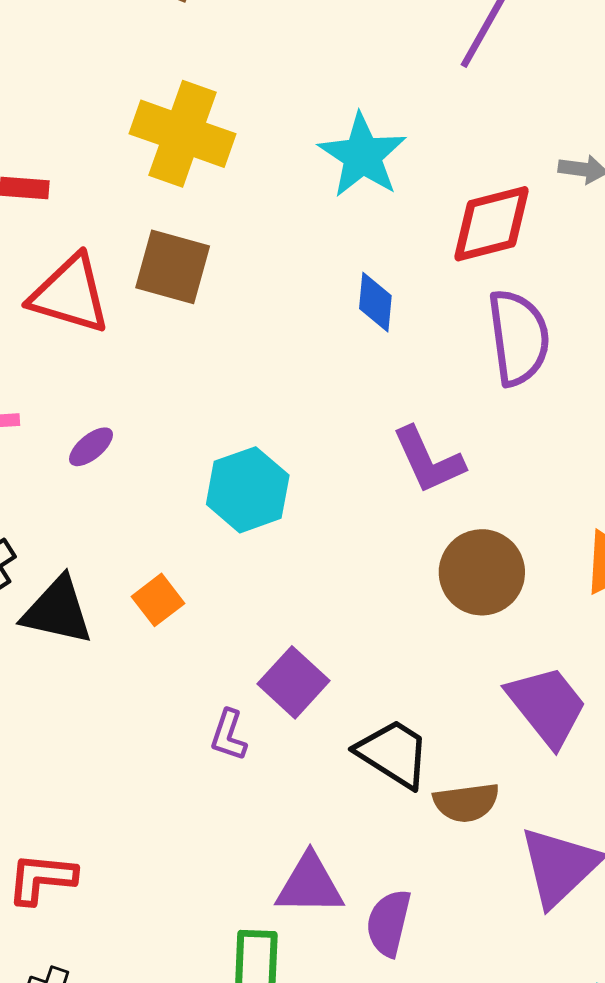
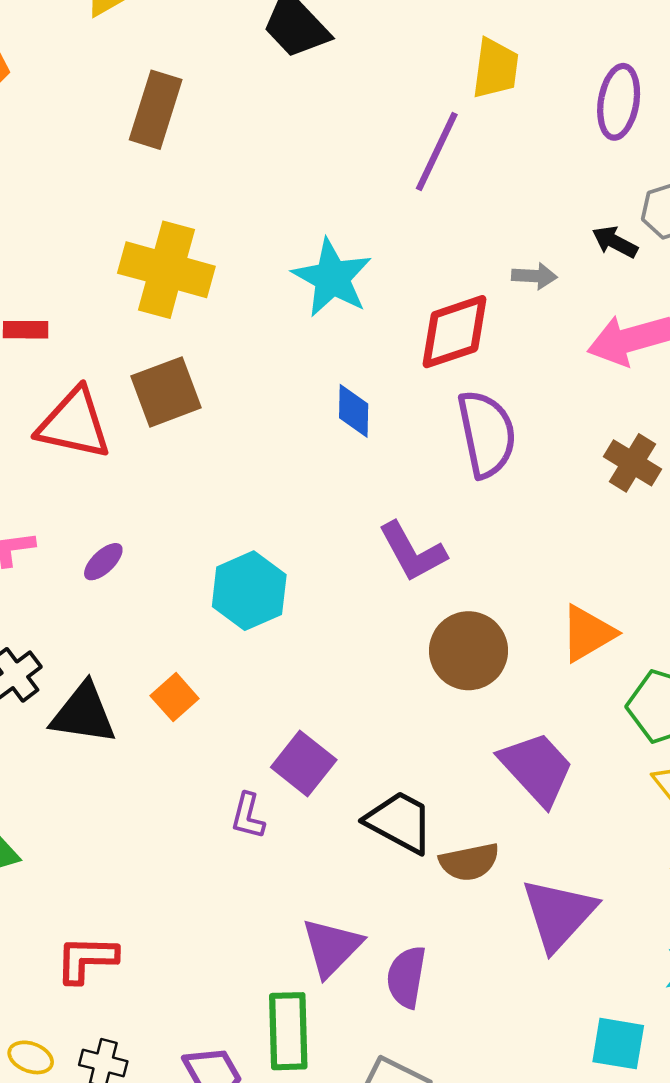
brown square: (173, 267) -> (166, 392), turned -32
purple triangle: (310, 885) -> (332, 947), turned -42

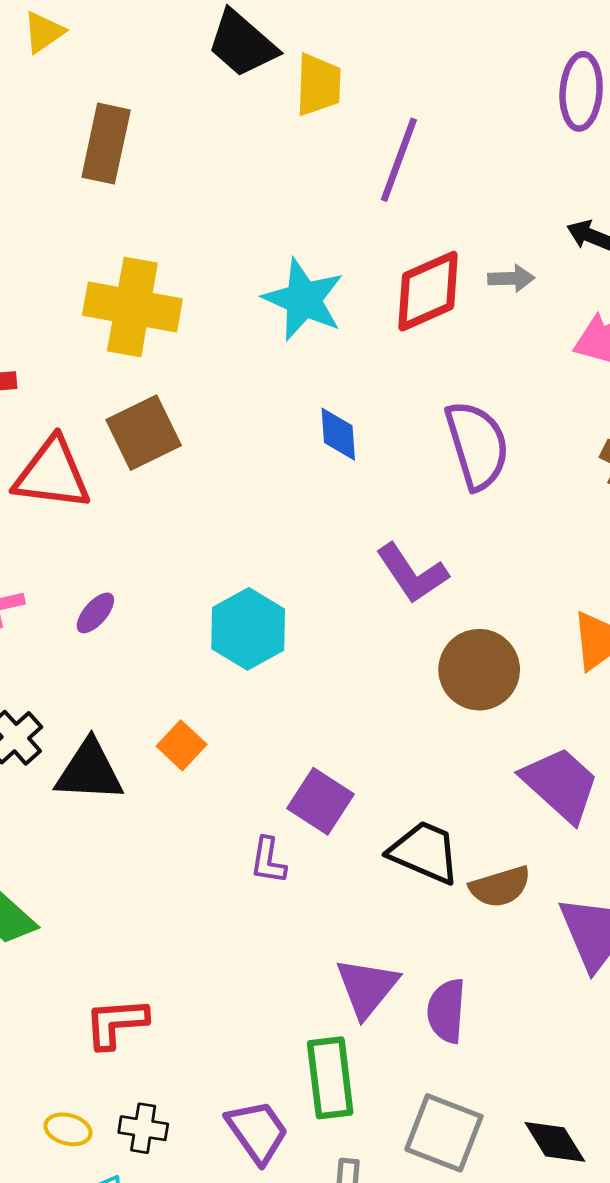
yellow trapezoid: (496, 68) -> (318, 85), moved
red diamond: (455, 332) -> (428, 291), moved

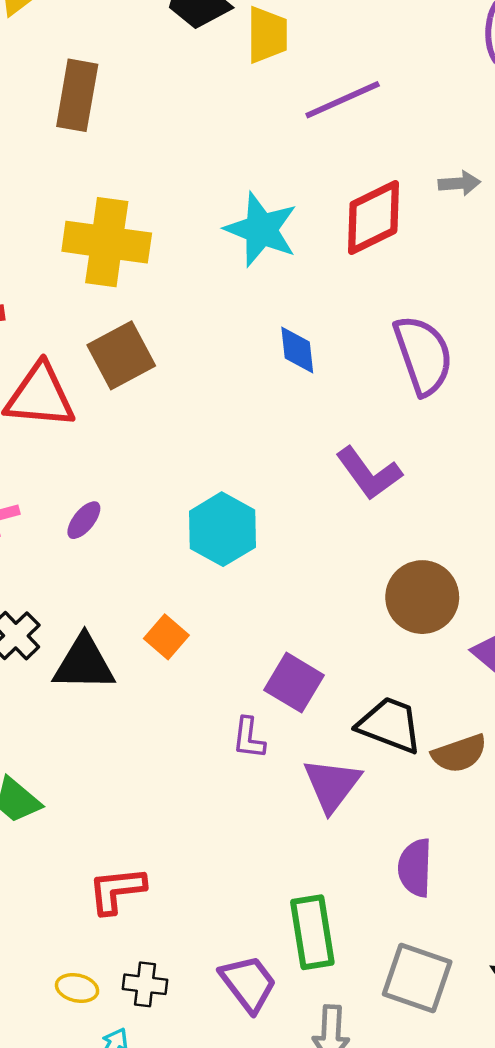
purple line: (399, 160) -> (343, 100), turned 48
gray arrow: (511, 278) -> (459, 183), moved
brown circle: (479, 670) -> (422, 597), moved
purple triangle: (367, 987) -> (332, 785), moved

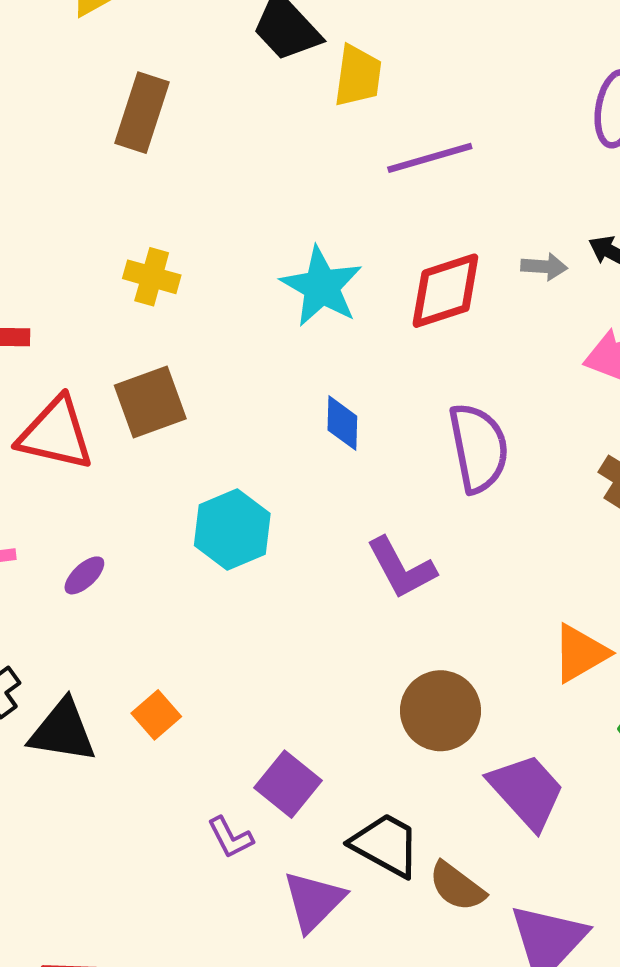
yellow cross: (107, 242) -> (152, 277), size x0.6
cyan hexagon: (222, 529) -> (232, 530), moved
purple L-shape: (249, 738) -> (230, 837), turned -42
brown semicircle: (459, 754) -> (457, 887), turned 48

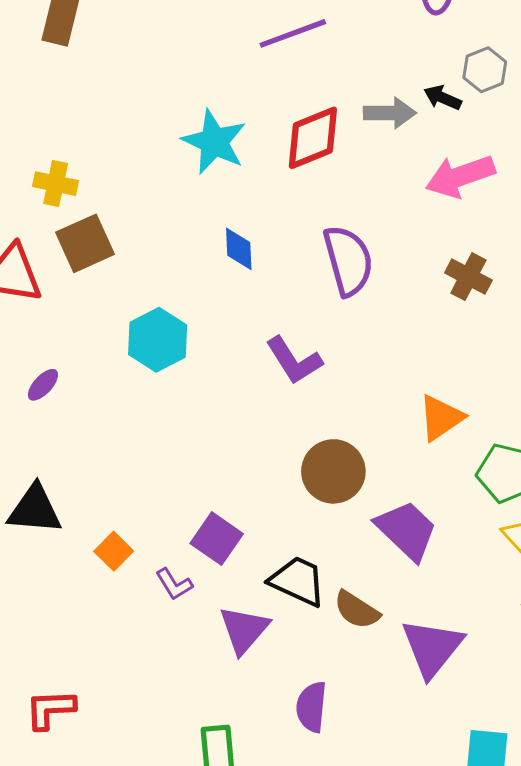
gray arrow: (544, 267) -> (390, 113), size x1.4
yellow cross: (152, 277) -> (56, 184), moved
orange square: (156, 715) -> (114, 551), moved

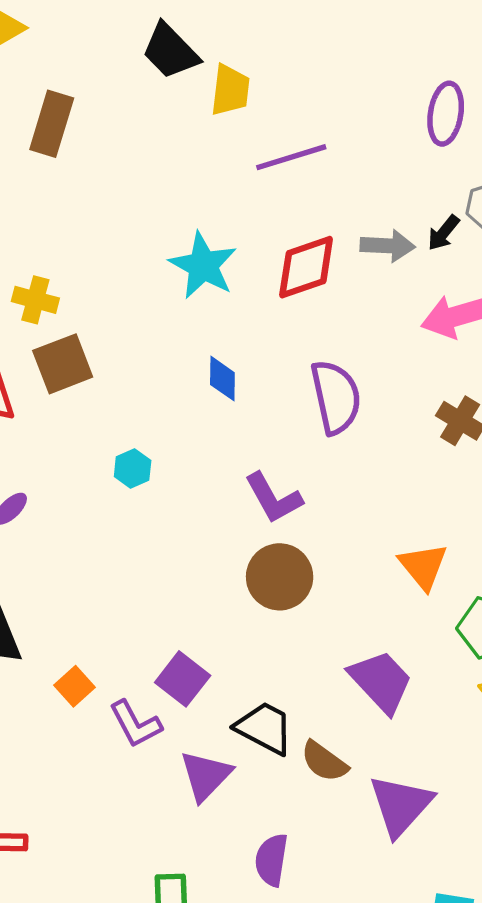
black arrow: (443, 98) -> (443, 233), turned -78
cyan hexagon: (158, 340) -> (133, 468), size x0.6
orange triangle: (441, 418) -> (423, 566), turned -38
brown circle: (333, 471) -> (280, 577), moved
purple L-shape: (174, 584) -> (135, 724), size x1.4

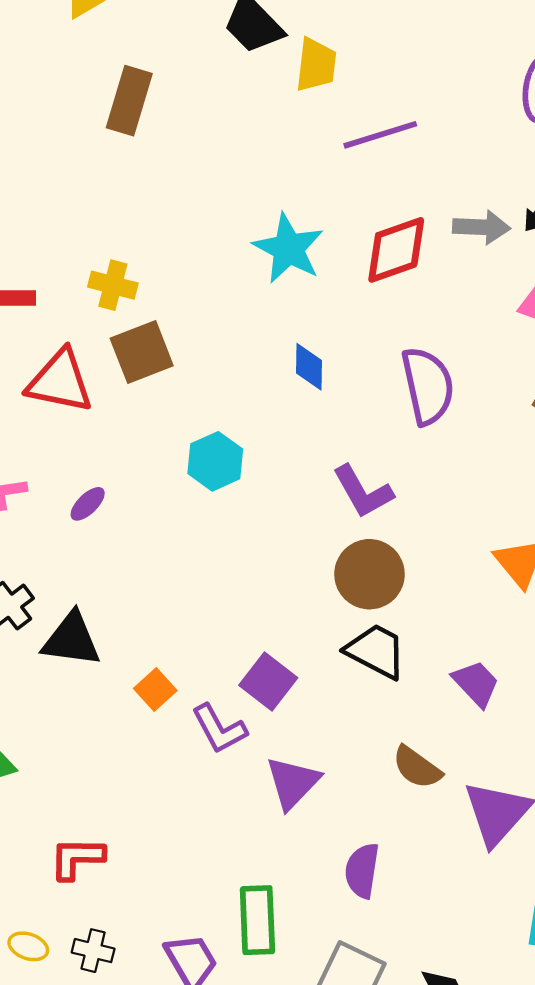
cyan hexagon: (133, 468) -> (215, 461), size x1.4
purple trapezoid: (381, 681) -> (476, 683), size x0.7
black trapezoid: (265, 728) -> (376, 651), moved

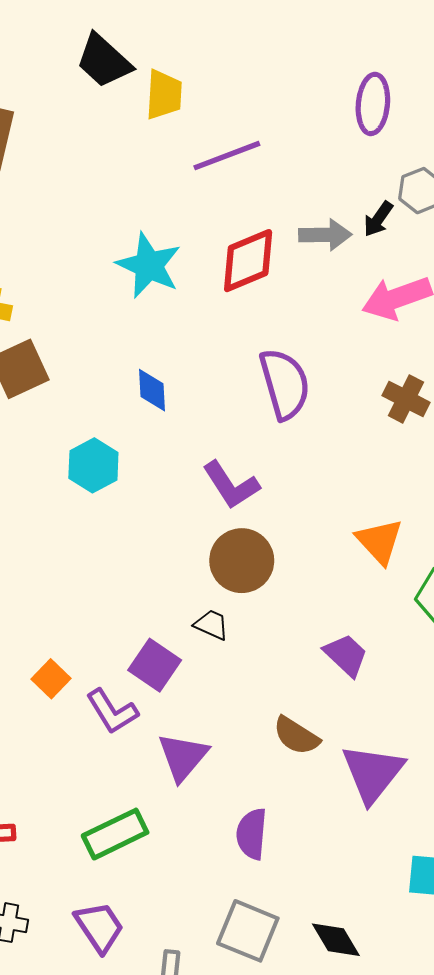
blue diamond: (309, 367) -> (152, 390), moved
black trapezoid: (376, 651) -> (211, 625), moved, size x0.6
green rectangle: (257, 920) -> (115, 834), moved, turned 70

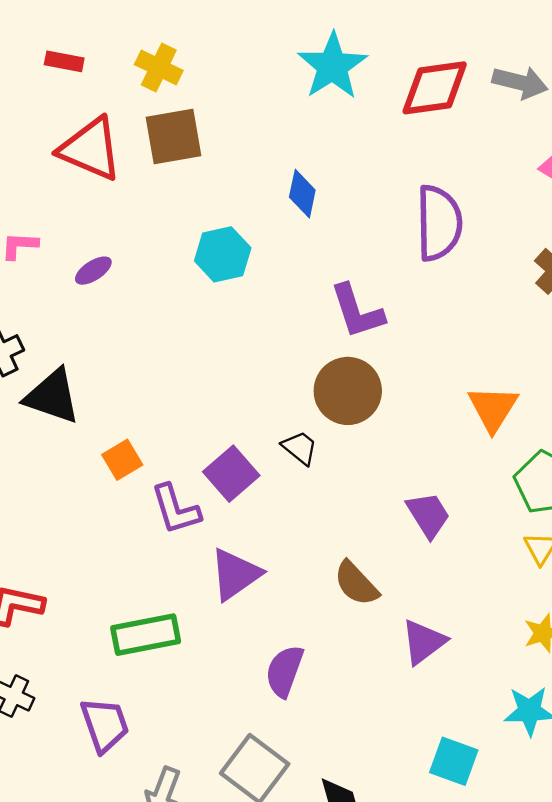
purple triangle: (373, 773) -> (424, 642), size x0.7

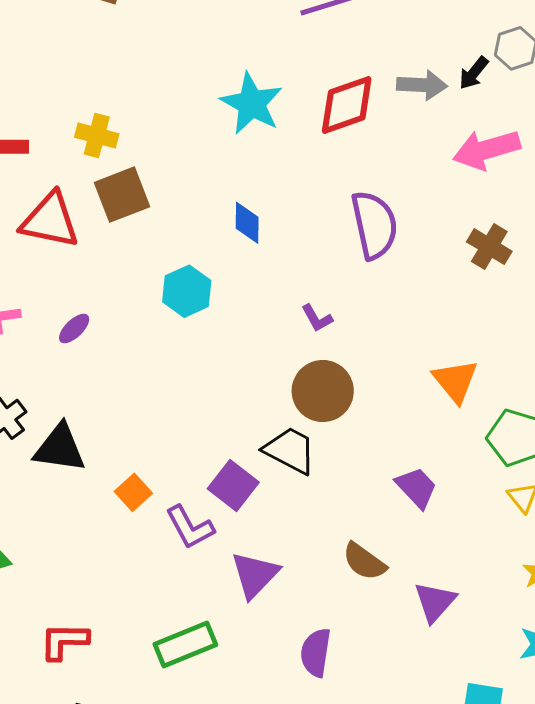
purple L-shape: (357, 311) -> (317, 318), size x0.6
black trapezoid: (300, 448) -> (290, 450), size x1.6

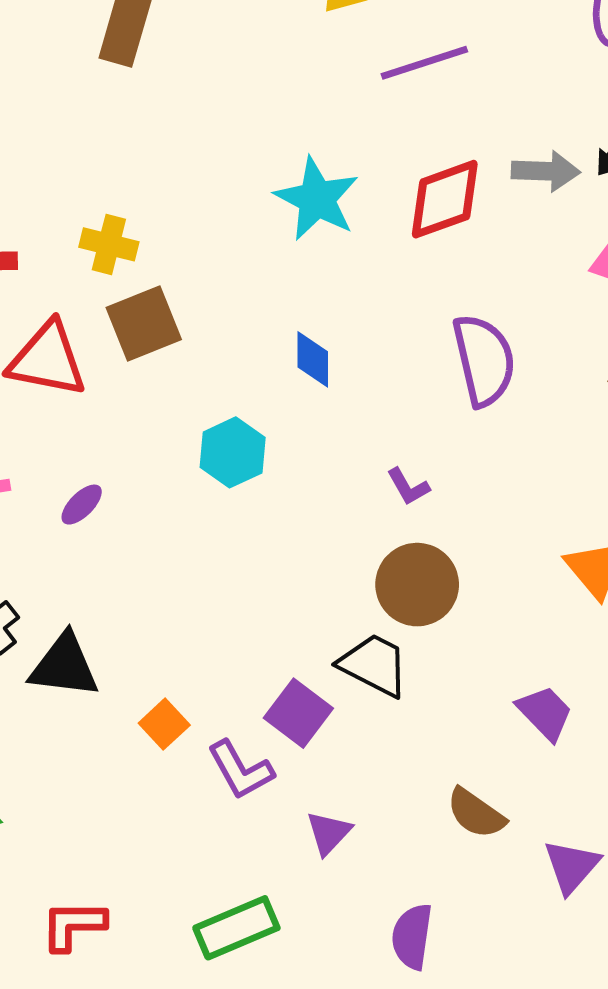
purple triangle: (255, 575) -> (329, 833), size x0.7

